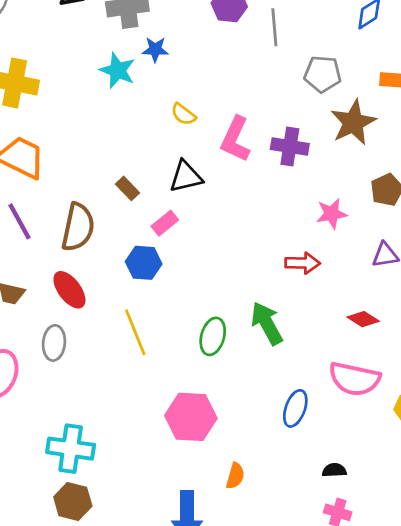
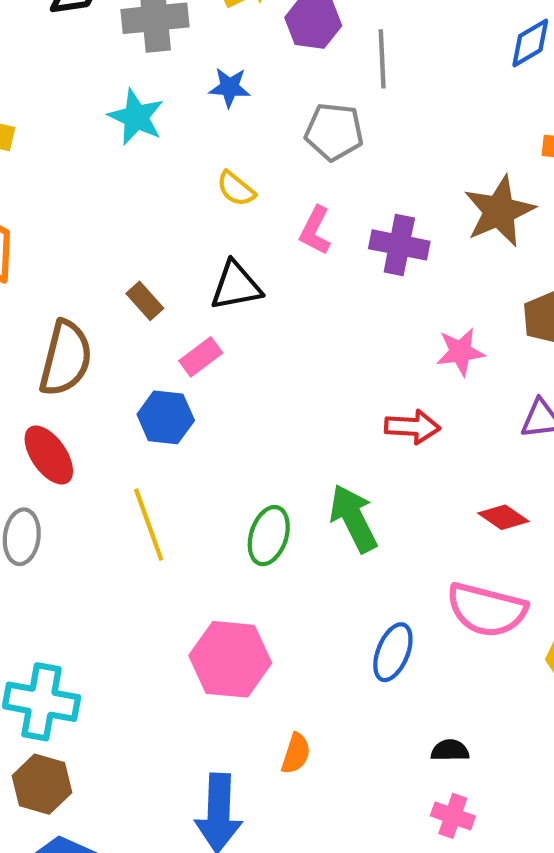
blue star: (155, 50) -> (230, 87), moved
gray pentagon: (323, 74) -> (334, 132), moved
pink L-shape: (235, 139) -> (315, 231), size x0.7

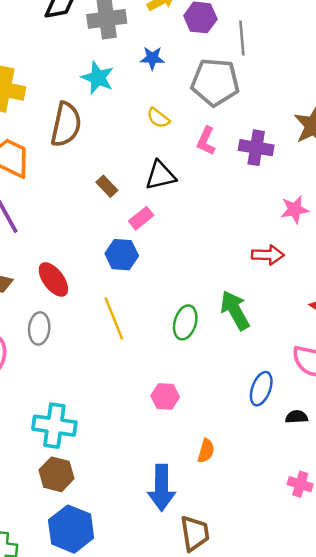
gray pentagon: (334, 132) -> (215, 82), size x1.4
brown semicircle: (66, 358) -> (66, 124), moved
pink hexagon: (230, 659) -> (165, 396), size x0.6
black semicircle: (450, 750) -> (297, 417), moved

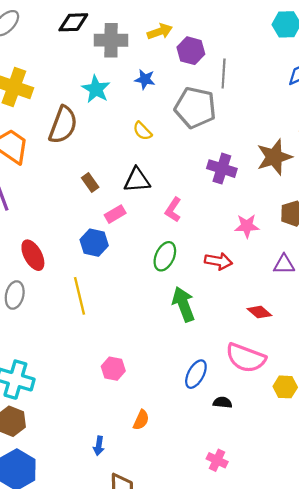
pink L-shape: (206, 141) -> (173, 210), moved
green ellipse: (185, 322) -> (165, 256), moved
blue arrow: (162, 488) -> (99, 446), size x0.5

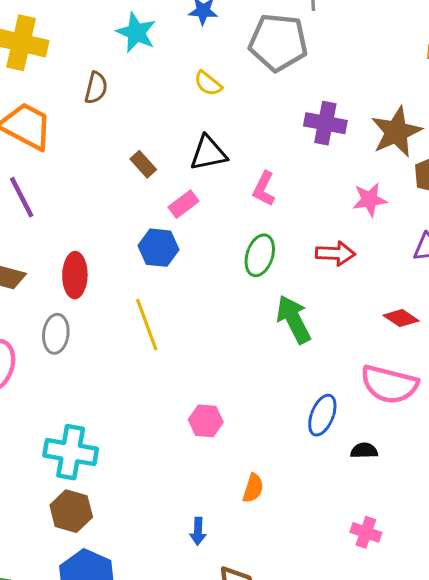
brown semicircle: (63, 125) -> (96, 88), size x0.6
brown star: (274, 157) -> (396, 132), moved
red ellipse: (33, 255) -> (75, 275), turned 36

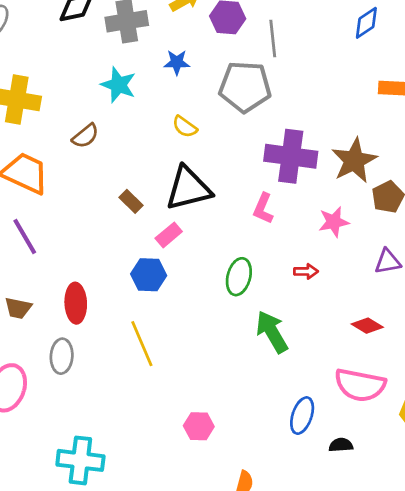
brown semicircle: (96, 88) -> (85, 136), turned 40
purple cross: (325, 123) -> (291, 156), size x1.4
black triangle: (208, 153) -> (188, 188), size x1.4
pink L-shape: (264, 189) -> (263, 208), moved
red arrow: (335, 253) -> (306, 271), size x0.7

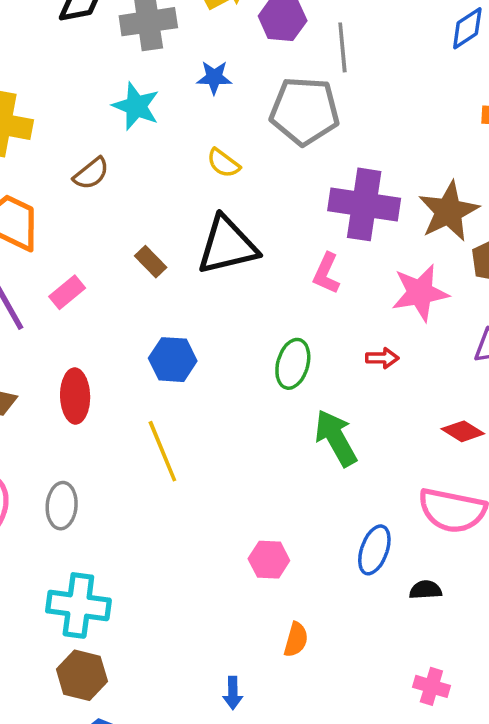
pink star: (334, 222) -> (420, 293), size x1.4
pink rectangle: (169, 235) -> (67, 292), moved
gray ellipse: (62, 356) -> (62, 506), moved
pink hexagon: (199, 426) -> (269, 560), moved

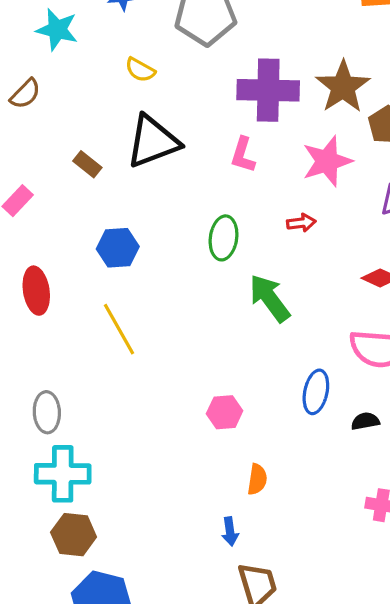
gray ellipse: (62, 506) -> (47, 412), moved
blue arrow: (233, 693) -> (230, 531), moved

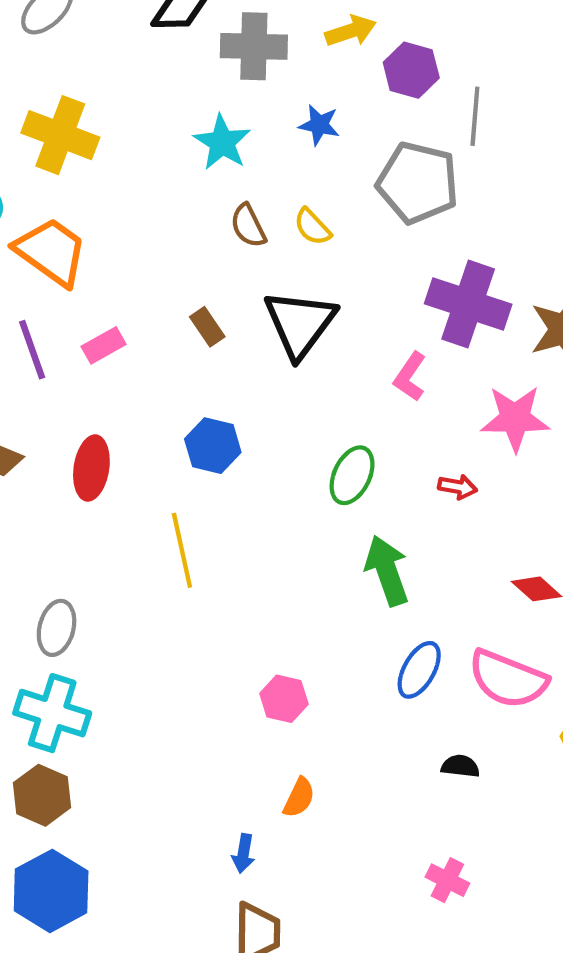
brown semicircle: (25, 94) -> (248, 226), moved, turned 92
black triangle: (153, 141) -> (300, 324), turned -50
blue ellipse: (316, 392) -> (419, 670), moved

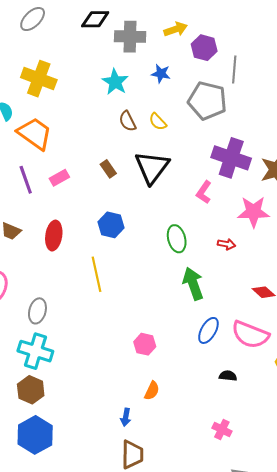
green ellipse: (352, 475) -> (177, 239), turned -40

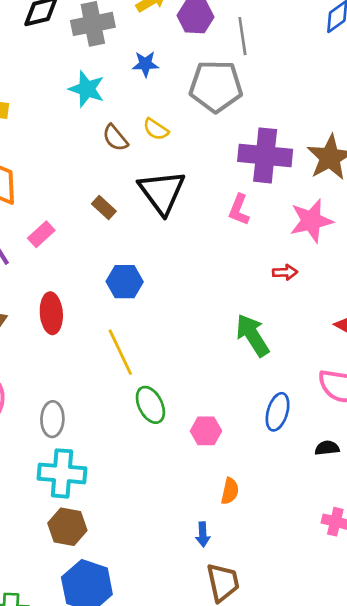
green ellipse: (177, 239) -> (150, 405), moved
blue ellipse: (208, 330) -> (278, 412), moved

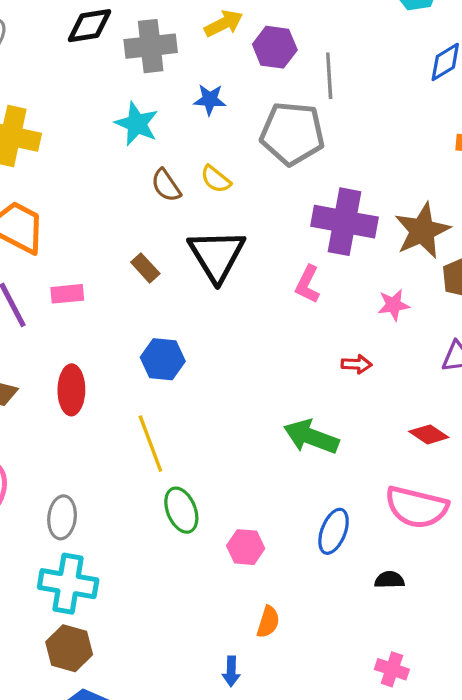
pink star: (311, 221) -> (393, 305), size x0.6
pink rectangle: (41, 234) -> (67, 294), turned 32
green arrow: (253, 335) -> (311, 437), turned -42

